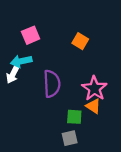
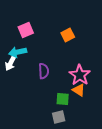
orange square: (80, 41) -> (68, 35), turned 32
purple semicircle: (52, 84) -> (44, 71), size x0.7

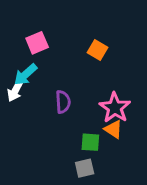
orange square: (68, 35) -> (98, 50), turned -32
cyan arrow: (18, 52) -> (26, 74), turned -30

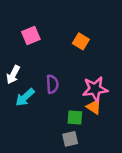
cyan arrow: (26, 74) -> (25, 97), moved
pink star: (115, 108) -> (95, 89), turned 30

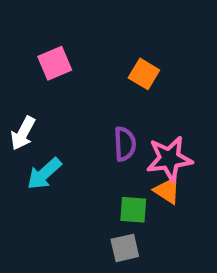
purple semicircle: (52, 84) -> (125, 144), moved

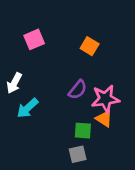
purple semicircle: (125, 144) -> (78, 90), turned 42

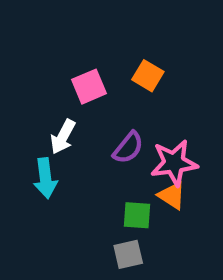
pink square: (34, 39) -> (89, 87), moved
white arrow: (14, 83) -> (63, 137), moved
cyan arrow: (27, 108) -> (45, 178), turned -55

